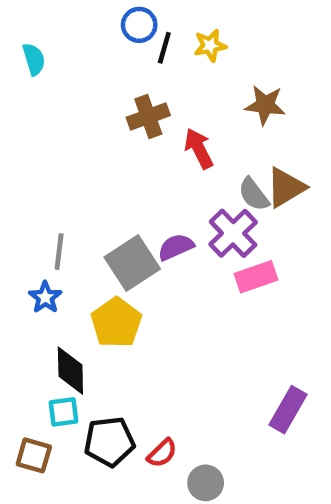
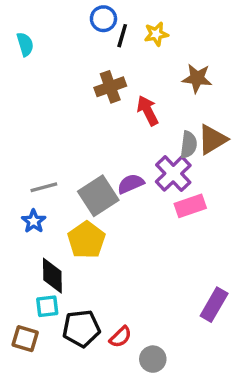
gray semicircle: (254, 194) -> (189, 145), turned -136
gray line: (59, 252) -> (44, 187), turned 68

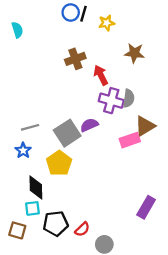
black line: (122, 36) -> (83, 14), moved
brown triangle: (212, 140) -> (145, 126), moved
purple cross: (173, 174) -> (111, 101), moved, turned -30

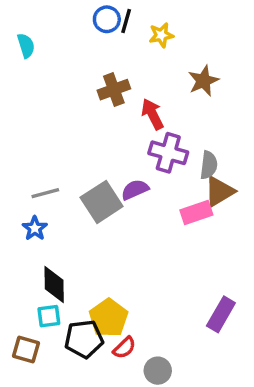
brown star: (134, 53) -> (203, 81), turned -30
gray semicircle: (129, 98) -> (209, 165), moved
yellow pentagon: (59, 163) -> (109, 318), moved

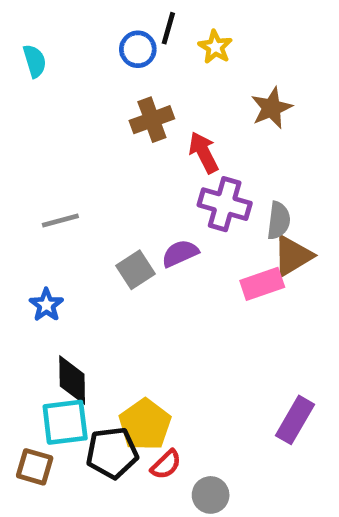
blue circle: (107, 19) -> (138, 49), moved
yellow star: (161, 35) -> (215, 47), turned -30
gray line: (45, 193) -> (60, 221), moved
gray square: (102, 202) -> (135, 270), size x0.7
cyan square: (49, 316) -> (65, 422), size x1.5

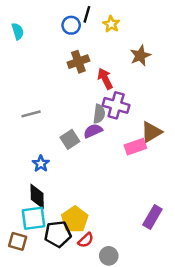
gray semicircle: (279, 221) -> (99, 114), moved
blue star: (46, 305) -> (41, 164), moved

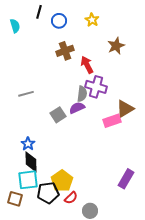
black line: (87, 14) -> (39, 12), moved
blue star: (41, 164) -> (28, 144), moved

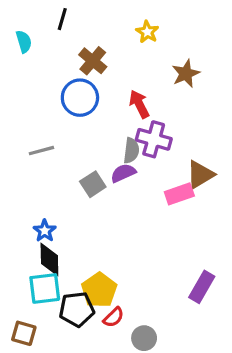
blue circle: (59, 21) -> (80, 98), moved, size x1.5
brown cross: (65, 51) -> (93, 61), moved, turned -30
brown square: (15, 199) -> (24, 333), moved

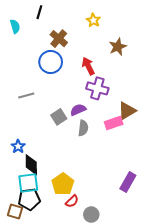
gray semicircle: (131, 151) -> (83, 128), moved
blue star: (45, 231) -> (18, 146), moved
black pentagon: (77, 309) -> (29, 199), moved

